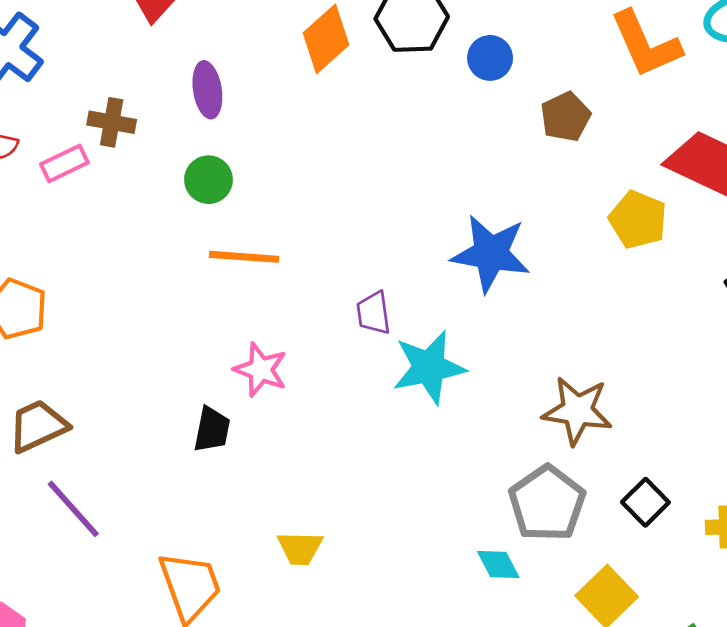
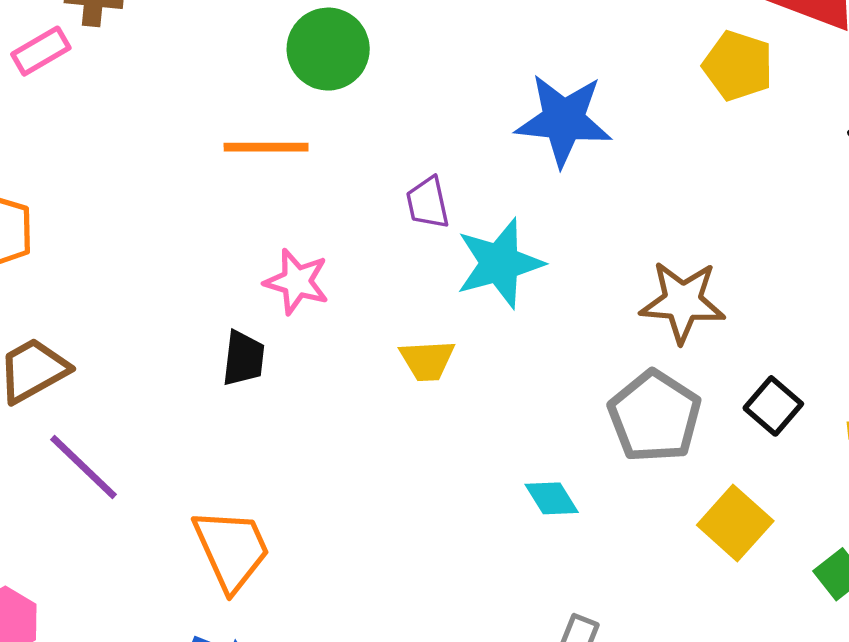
green circle: (209, 180) -> (328, 49), moved, size x1.4
yellow trapezoid: (300, 548) -> (427, 360), moved
cyan diamond: (498, 565) -> (552, 498), moved

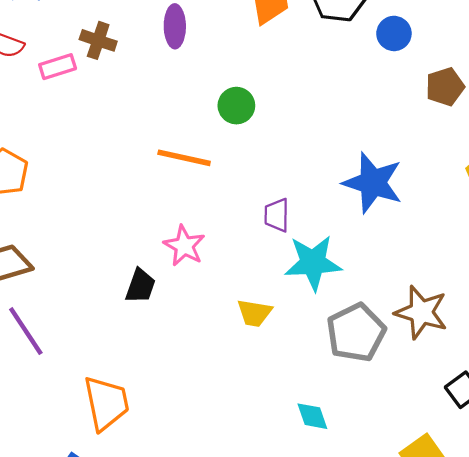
green circle: (328, 49) -> (236, 106), size x0.7
gray pentagon: (655, 416) -> (356, 333), moved

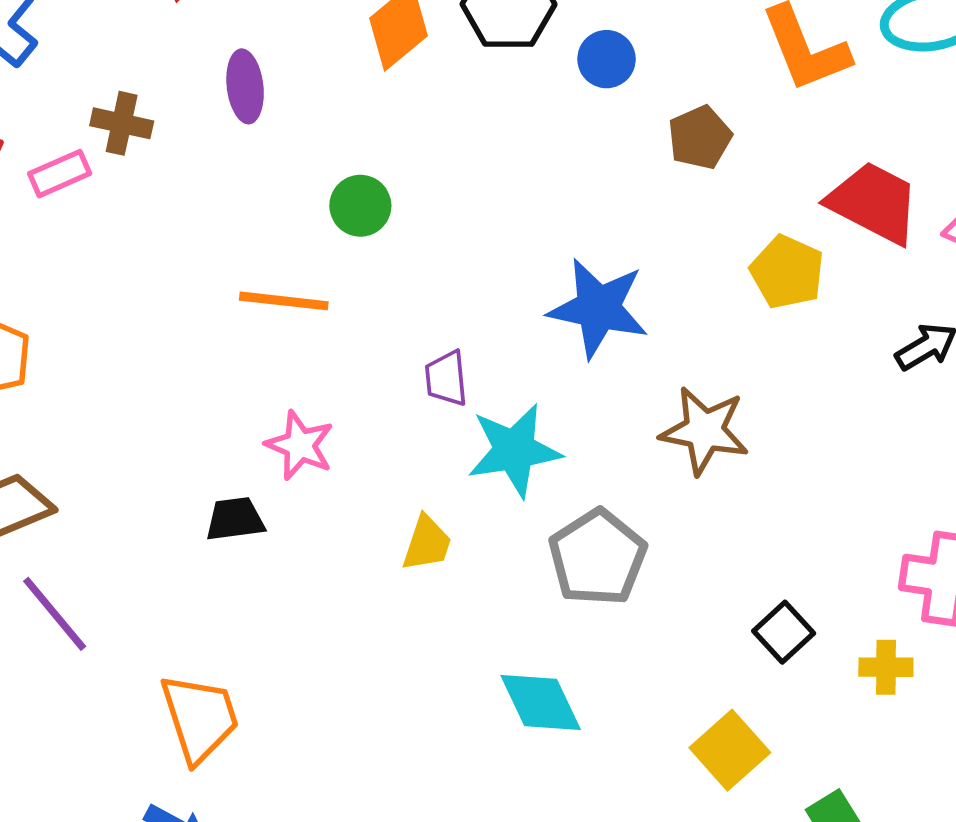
black trapezoid: (140, 286) -> (235, 519), turned -111
brown star: (421, 312) -> (704, 431), moved
yellow trapezoid: (254, 313) -> (427, 543), turned -75
cyan diamond: (312, 416) -> (541, 702), size x1.5

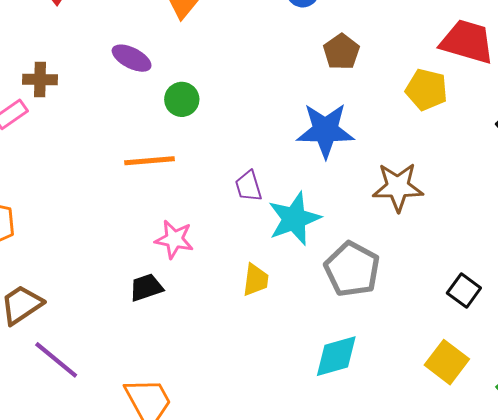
purple ellipse: (245, 86) -> (132, 58), moved, turned -45
brown pentagon: (700, 137) -> (341, 52), moved
cyan diamond: (541, 702) -> (336, 356), turned -69

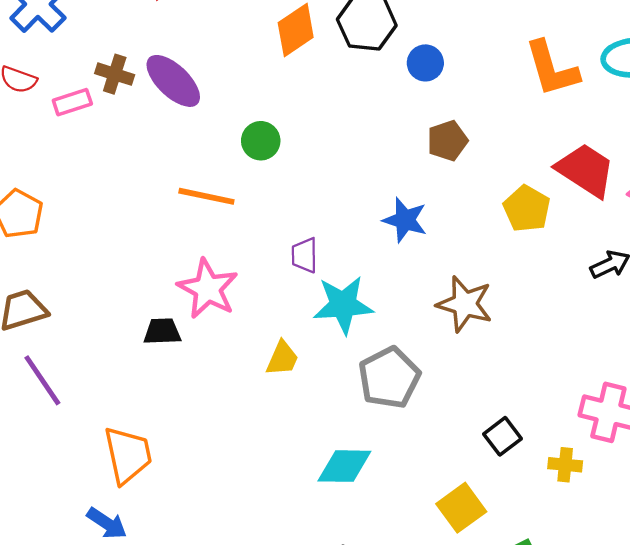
purple ellipse: (132, 58) -> (173, 81), moved, size x1.4
blue star: (325, 130) -> (405, 220), size x0.7
pink star: (174, 239) -> (208, 289), size x1.4

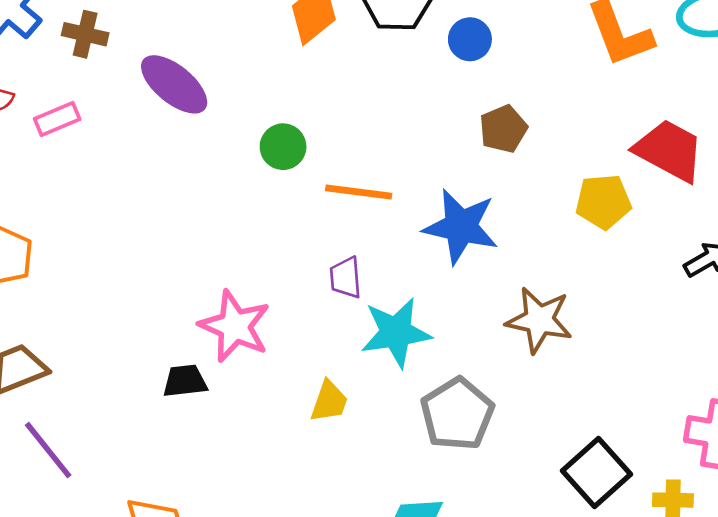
brown cross: (115, 74) -> (85, 34), moved
orange line: (206, 196) -> (359, 192), moved
yellow pentagon: (527, 209) -> (603, 202), turned -30
blue star: (405, 220) -> (461, 226), size x1.4
black square: (503, 436) -> (596, 473), size x1.5

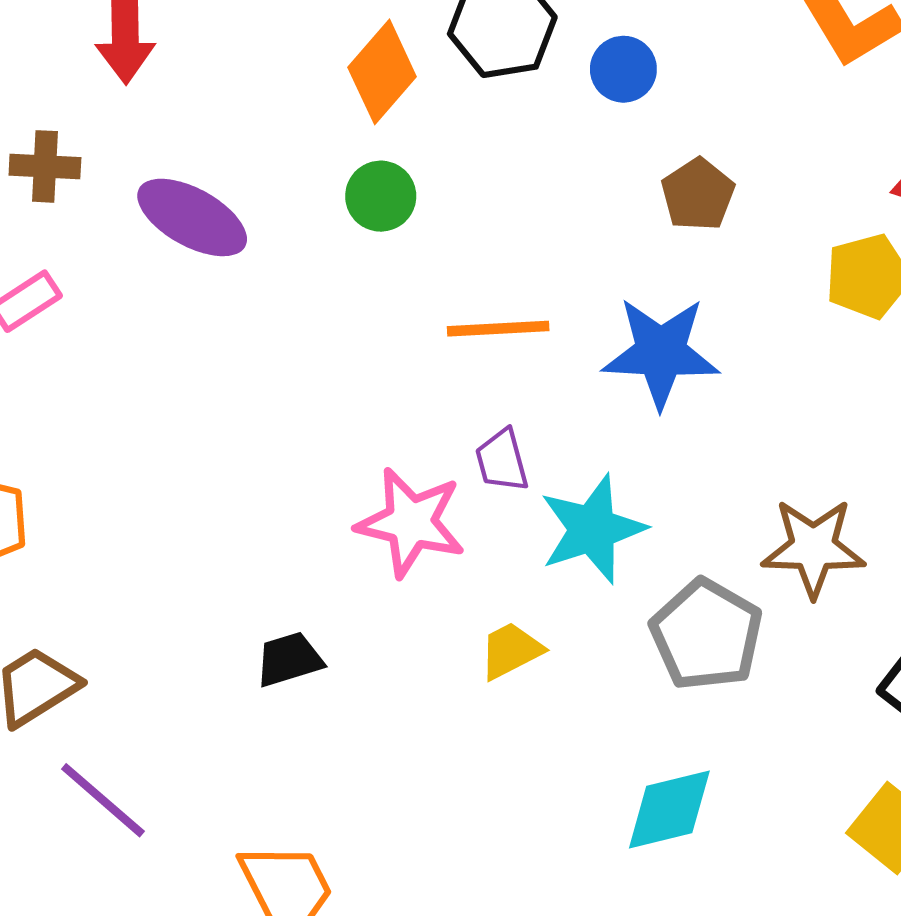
green circle: (283, 147) -> (381, 196), moved
brown star: (539, 320) -> (813, 548), moved
pink star: (235, 326) -> (411, 522), moved
yellow trapezoid: (329, 401) -> (511, 651), turned -126

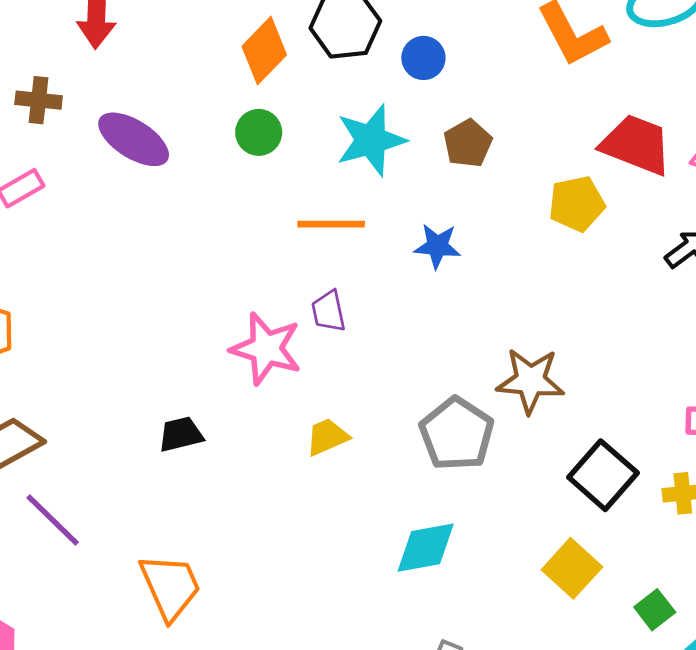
blue star: (661, 352) -> (437, 246), size x0.6
cyan star: (592, 529) -> (371, 140), moved

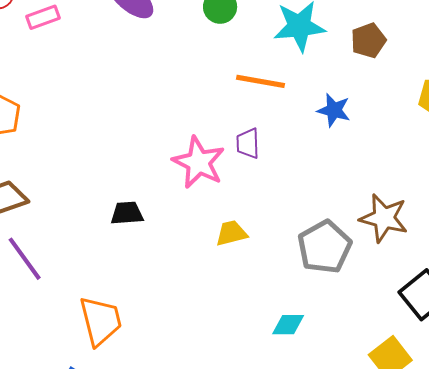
cyan diamond: (426, 548) -> (288, 325), size x0.7

